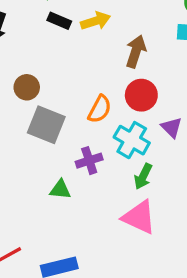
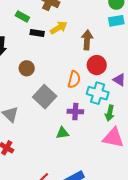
brown circle: (27, 87) -> (27, 68), moved
gray square: (46, 125) -> (45, 97), turned 35
purple cross: (89, 161) -> (75, 112), turned 35

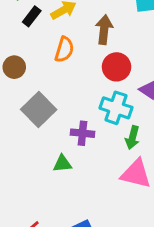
black rectangle: (37, 33) -> (32, 16), turned -64
orange semicircle: (74, 79) -> (64, 50), moved

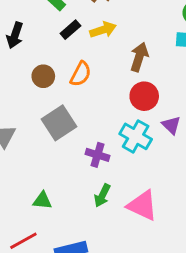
orange semicircle: (64, 50) -> (81, 74), moved
green arrow: (132, 138) -> (102, 195), moved
green triangle: (62, 164) -> (42, 201), moved

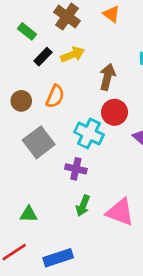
cyan cross: (136, 136) -> (89, 133), moved

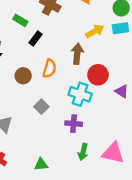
yellow arrow: (73, 55) -> (95, 31), moved
brown arrow: (107, 77) -> (77, 54), moved
gray square: (39, 142) -> (41, 107), size x0.6

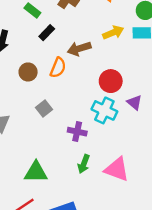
brown arrow: (77, 54) -> (79, 49), moved, turned -120
cyan cross: (80, 94) -> (104, 110), moved
green triangle: (41, 164) -> (36, 172), size x1.5

